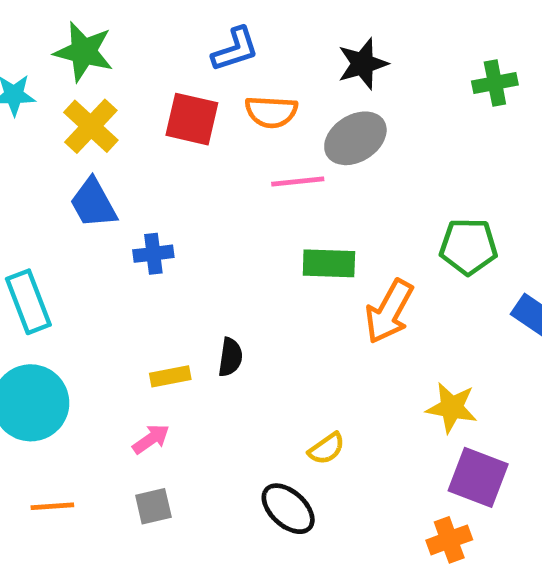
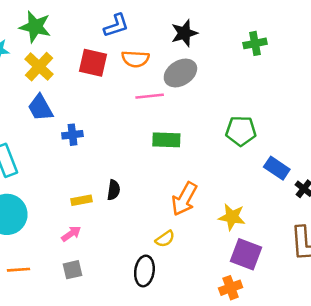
orange arrow: (389, 311) -> (184, 199), moved
black ellipse: (288, 509) -> (144, 271), turned 56

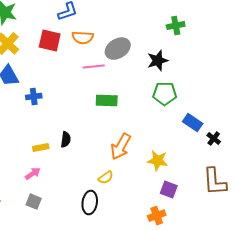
black star: (184, 33) -> (158, 61), moved
purple square: (246, 254) -> (169, 190), size x0.7
gray square: (72, 270) -> (34, 202), turned 35

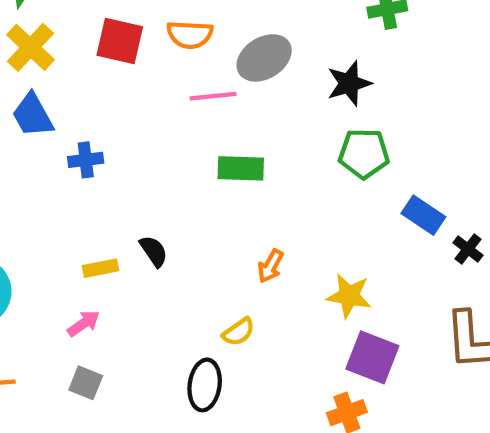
black semicircle: (66, 140) -> (154, 251), turned -42
orange arrow: (121, 147) -> (270, 266), size x0.6
purple square: (169, 190) -> (372, 357), size x1.4

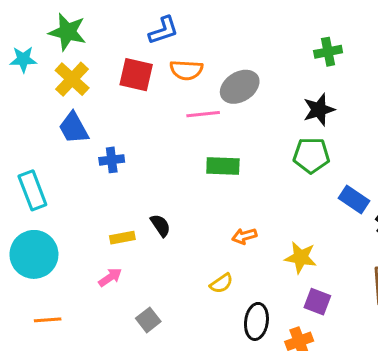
black star: (349, 83) -> (319, 110), moved
orange arrow: (270, 266) -> (244, 236), turned 45
purple square: (372, 357) -> (317, 302), size x0.7
gray square: (86, 383) -> (148, 320), moved, turned 30
black ellipse: (205, 385) -> (256, 321), moved

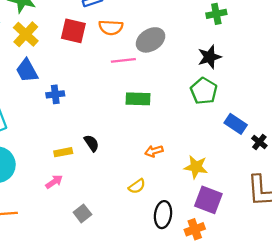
green pentagon: (311, 155) -> (204, 91), turned 30
purple square: (317, 302) -> (208, 200), size x1.4

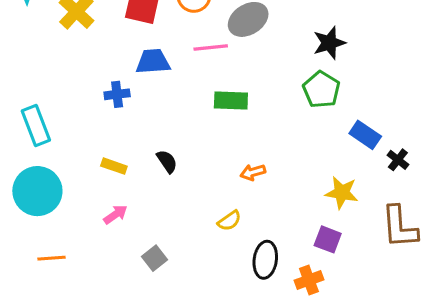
blue trapezoid: (27, 71) -> (153, 62), moved, turned 115
yellow rectangle: (63, 152) -> (114, 166), moved, turned 30
yellow star: (196, 167) -> (342, 193), moved
purple square: (208, 200) -> (328, 239), size x0.7

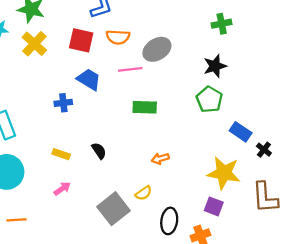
blue trapezoid: (153, 62) -> (89, 79), turned 35
yellow star: (342, 193) -> (224, 173), size x1.4
gray square: (154, 258) -> (113, 209), moved, size x1.8

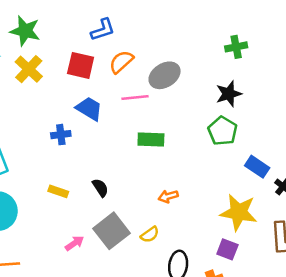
orange semicircle: (118, 37) -> (121, 62), turned 135
pink arrow: (62, 189) -> (74, 243), moved
gray square: (113, 209) -> (111, 231), moved

